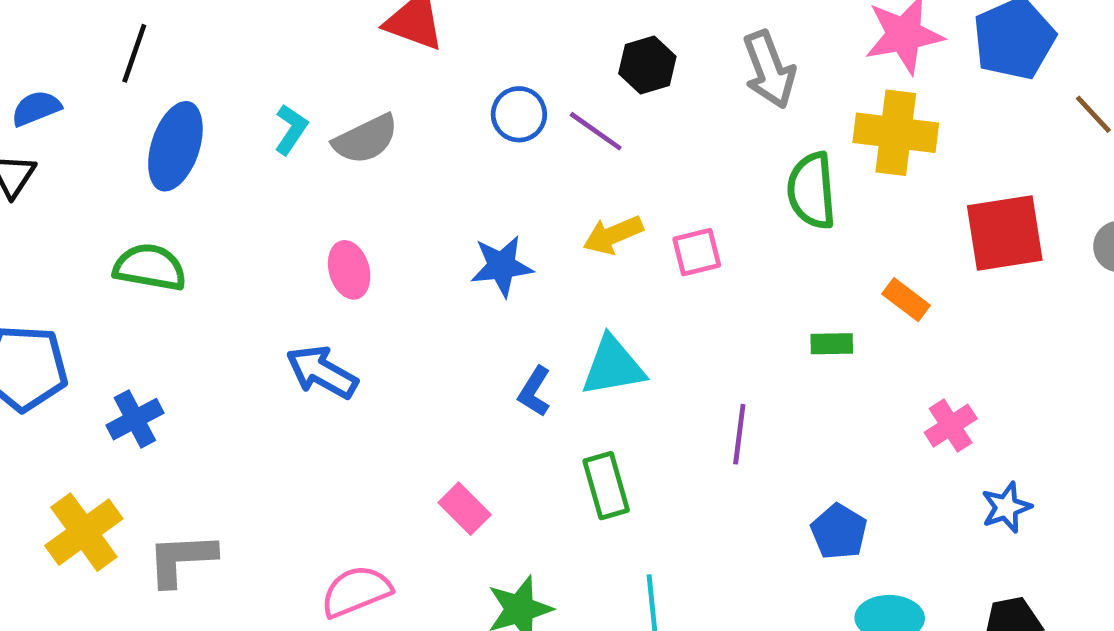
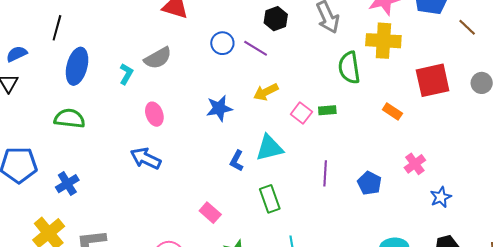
cyan L-shape: (291, 129) -> (126, 74), moved
pink square: (697, 252) -> (301, 113), moved, turned -35
green rectangle: (832, 344) -> (327, 110), moved
blue pentagon: (839, 532) -> (369, 183), moved

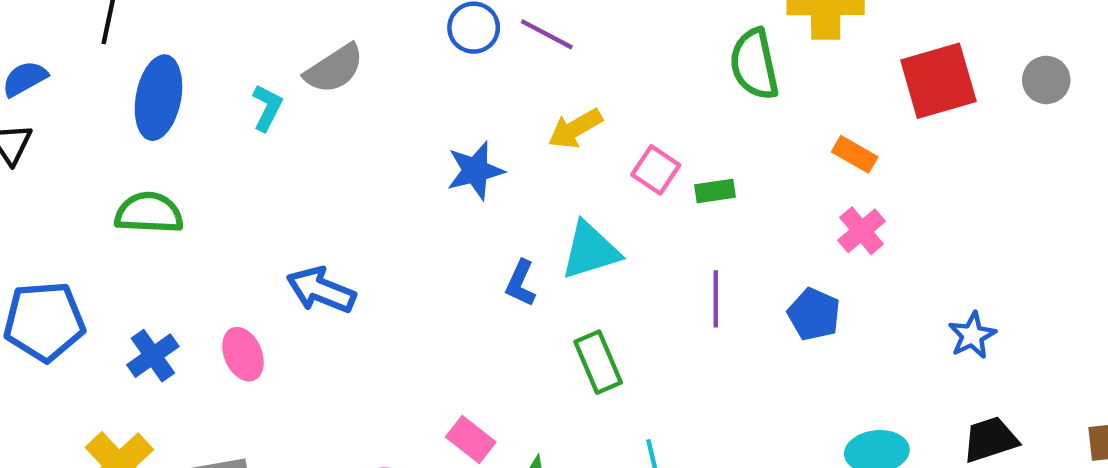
green rectangle: (327, 110) -> (715, 191), moved
pink ellipse: (154, 114) -> (243, 354), moved
pink cross: (415, 164) -> (862, 231), moved
pink rectangle: (210, 213) -> (471, 440), moved

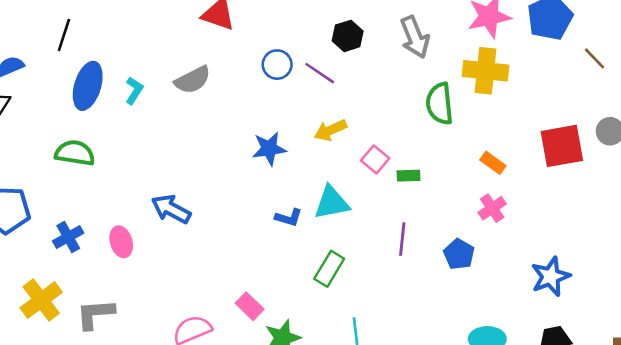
red square: (938, 81) -> (562, 146), moved
cyan L-shape: (267, 108) -> (134, 91), moved
blue L-shape: (521, 283) -> (289, 218), turned -104
blue star: (972, 335) -> (551, 277), size x1.4
green rectangle: (598, 362) -> (329, 269), turned 48

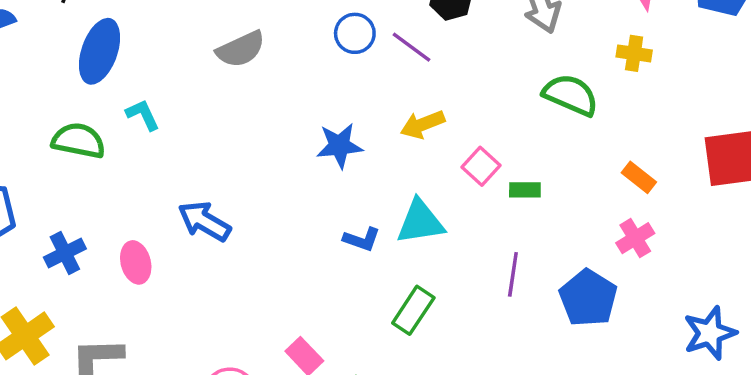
yellow cross: (485, 71) -> (634, 53), size x0.6
cyan L-shape: (134, 91) -> (143, 115), moved, turned -60
green semicircle: (440, 104) -> (571, 95), turned 117
blue pentagon: (459, 254) -> (588, 298), size x1.4

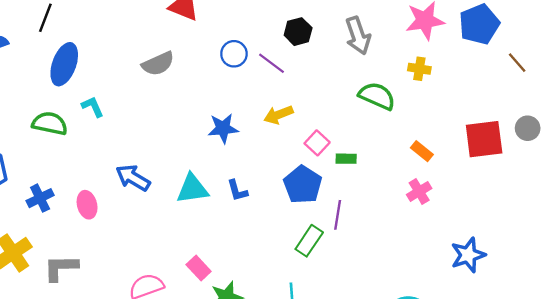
cyan triangle: (420, 222) -> (192, 189), moved
blue L-shape: (362, 239) -> (237, 191), turned 55
blue pentagon: (588, 298) -> (303, 185), moved
green rectangle: (413, 310) -> (309, 241), moved

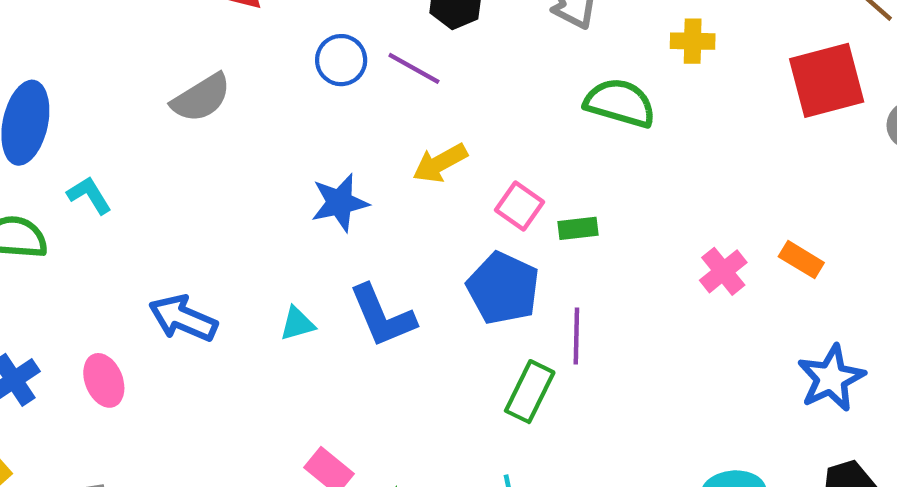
red square: (484, 139) -> (827, 80), moved
orange rectangle: (422, 151) -> (801, 260), moved
cyan triangle: (192, 189) -> (297, 324), size x0.6
blue L-shape: (237, 191) -> (382, 316), size x1.6

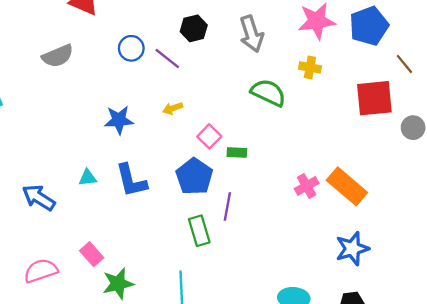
yellow arrow: (440, 163) -> (173, 108), size x0.7
orange rectangle: (801, 260) -> (347, 186), size x1.8
blue arrow: (183, 318) -> (39, 198), moved
green rectangle: (530, 392) -> (199, 231), turned -52

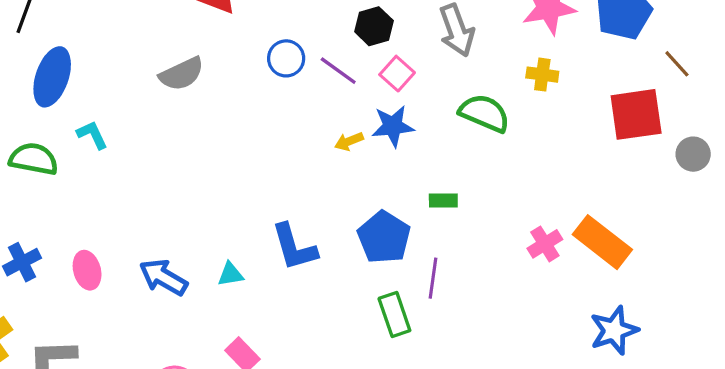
blue star: (119, 120) -> (393, 126), moved
pink square: (209, 136) -> (397, 74), moved
cyan triangle: (88, 178) -> (230, 274), moved

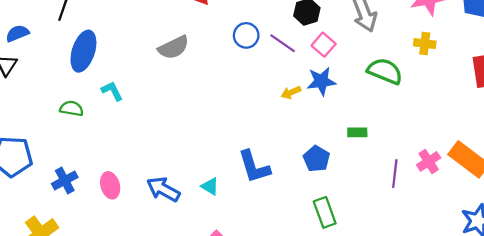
green semicircle: (34, 159) -> (72, 108), size x0.7
blue pentagon: (384, 237) -> (316, 159), size x0.7
cyan triangle: (230, 274) -> (210, 186), turned 42
purple line: (433, 278) -> (395, 174), moved

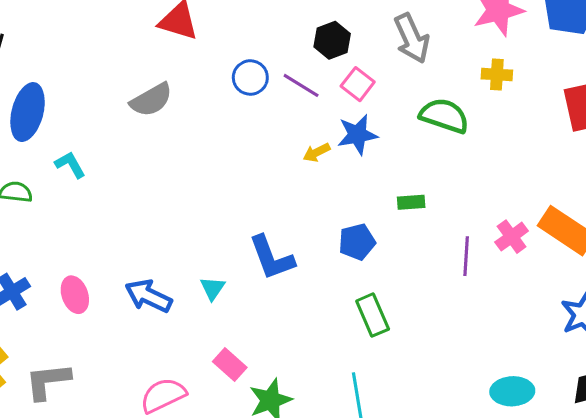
blue pentagon: (316, 159) -> (357, 242), turned 30
cyan triangle: (210, 186) -> (213, 288), turned 36

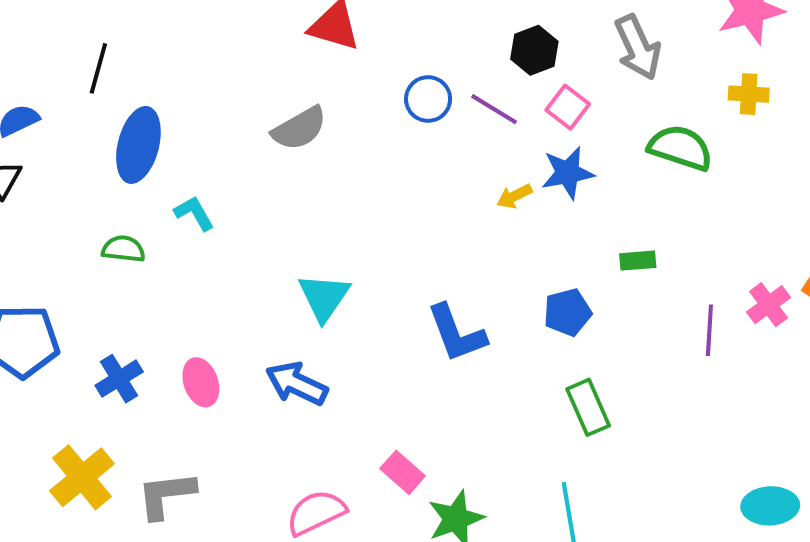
cyan triangle: (213, 288) -> (324, 297), moved, size x1.6

